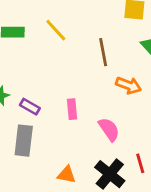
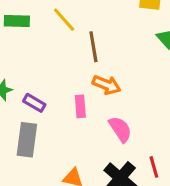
brown line: (103, 52) -> (93, 47), moved
orange arrow: (128, 85) -> (107, 85), moved

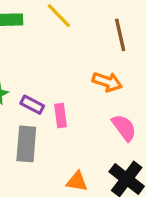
brown line: (93, 47) -> (120, 35), moved
pink rectangle: (80, 106) -> (60, 115), moved

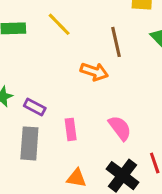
orange arrow: (107, 82) -> (94, 72), moved
pink rectangle: (60, 115) -> (71, 129), moved

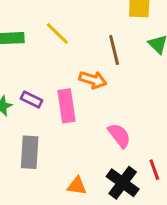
purple rectangle: (35, 107) -> (31, 100), moved
pink rectangle: (71, 129) -> (66, 106), moved, size x1.5

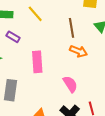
orange arrow: (93, 80) -> (79, 51), moved
purple rectangle: (31, 100) -> (13, 37), moved

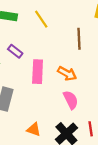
purple rectangle: (13, 37) -> (15, 51), moved
orange arrow: (79, 51) -> (67, 74), moved

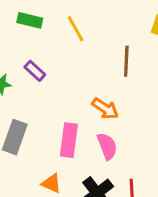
pink rectangle: (38, 72) -> (69, 140), moved

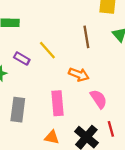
yellow line: (76, 29) -> (47, 50), moved
pink semicircle: (107, 146) -> (99, 99), moved

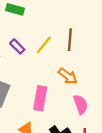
brown line: (86, 37) -> (70, 40), moved
yellow line: (47, 50) -> (44, 45), turned 66

